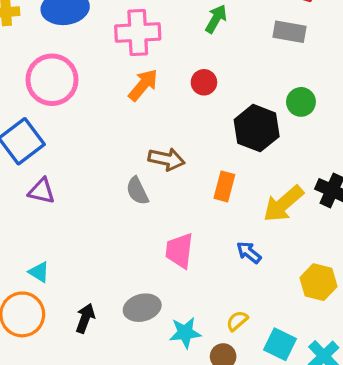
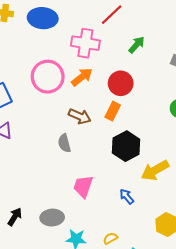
pink circle: (52, 80) -> (48, 77), moved
red circle: (204, 82) -> (121, 83), size x1.5
black hexagon: (257, 128) -> (126, 146), moved
brown arrow: (166, 159) -> (80, 116), moved
orange rectangle: (224, 186) -> (113, 111), moved

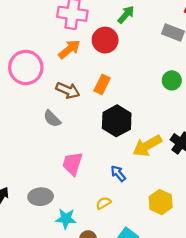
pink circle: (48, 77) -> (26, 67), moved
red circle: (121, 83) -> (105, 40), moved
gray semicircle: (64, 143) -> (52, 119), turned -30
yellow semicircle: (110, 238) -> (104, 203), moved

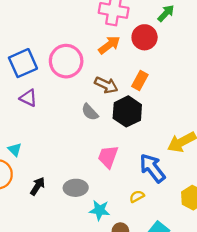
black hexagon: (117, 121) -> (127, 111), moved
blue arrow: (118, 173) -> (152, 168), size x1.8

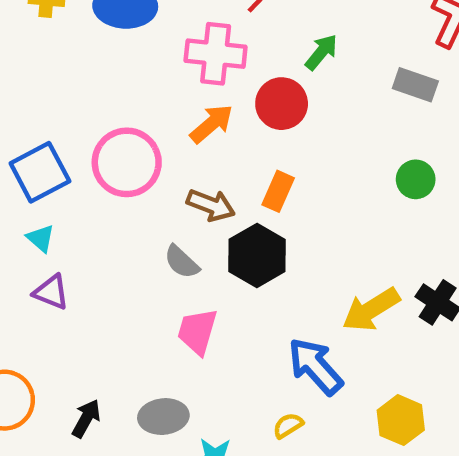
purple triangle: (28, 98) -> (51, 292), moved
cyan triangle: (15, 150) -> (41, 238), moved
pink trapezoid: (108, 157) -> (197, 332), moved

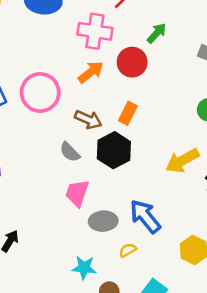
yellow arrow: (371, 310) -> (182, 161), moved
gray ellipse: (163, 417) -> (103, 221), moved

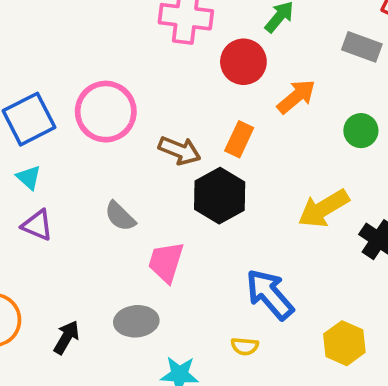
orange arrow: (91, 72) -> (296, 97), moved
gray semicircle: (70, 152) -> (120, 216), moved
gray ellipse: (103, 221) -> (136, 321), moved
yellow semicircle: (128, 250) -> (245, 346), turned -144

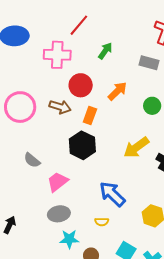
red circle: (243, 62) -> (81, 85), moved
brown arrow: (180, 150) -> (60, 107), moved
pink trapezoid: (166, 262) -> (58, 182), turned 40
gray ellipse: (136, 321) -> (59, 214), moved

